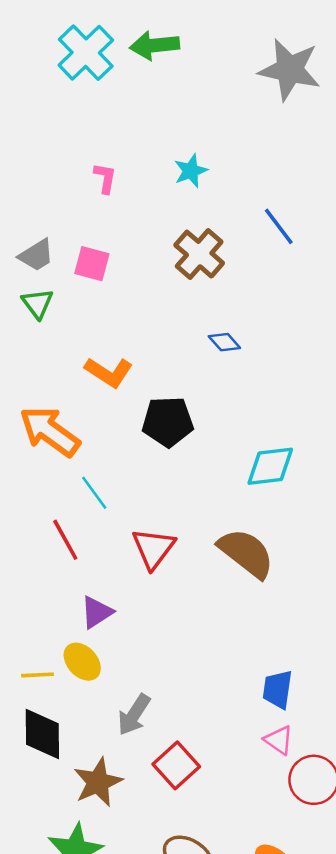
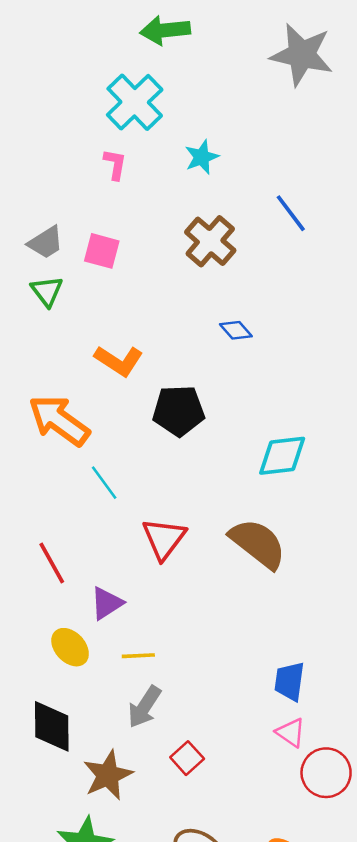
cyan cross: (86, 53) -> (135, 102), moved
red line: (65, 540) -> (52, 563), moved
yellow ellipse: (82, 662) -> (70, 647), moved
yellow line: (38, 675) -> (138, 656), moved
red square: (176, 765) -> (187, 758), size x0.7

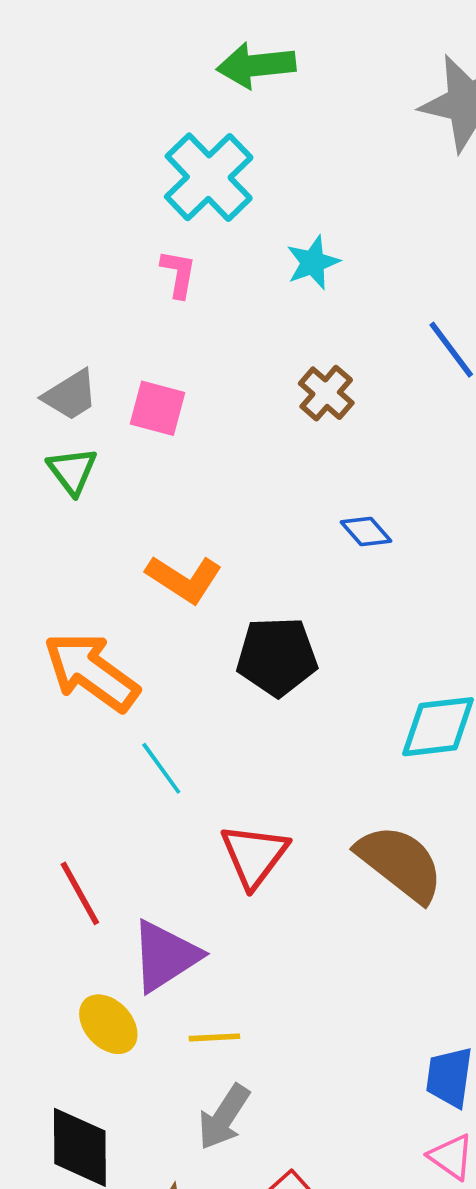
brown cross: (210, 241) -> (326, 393), size x0.7
purple triangle: (107, 603) -> (165, 956), size x1.4

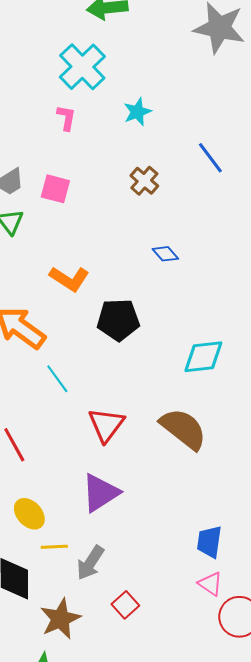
purple triangle: (165, 956) -> (100, 493), moved
yellow line: (214, 1037) -> (54, 547), moved

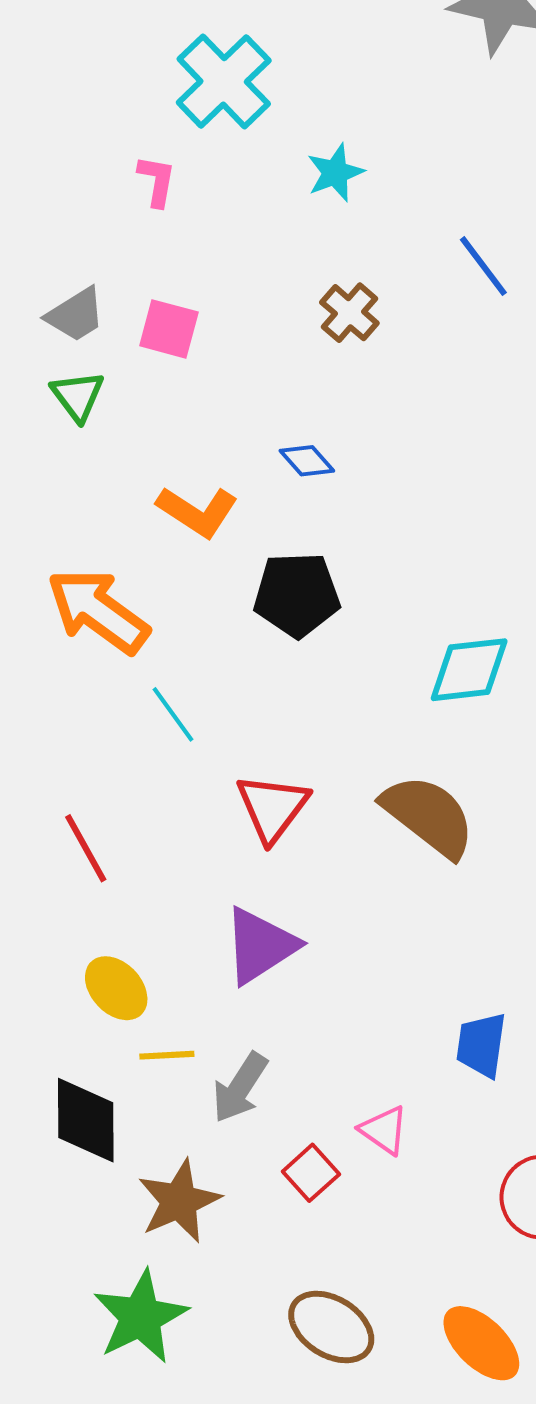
pink L-shape: (66, 118) -> (157, 181), moved
blue diamond: (165, 254) -> (307, 461), moved
pink triangle: (210, 584) -> (384, 1130), moved

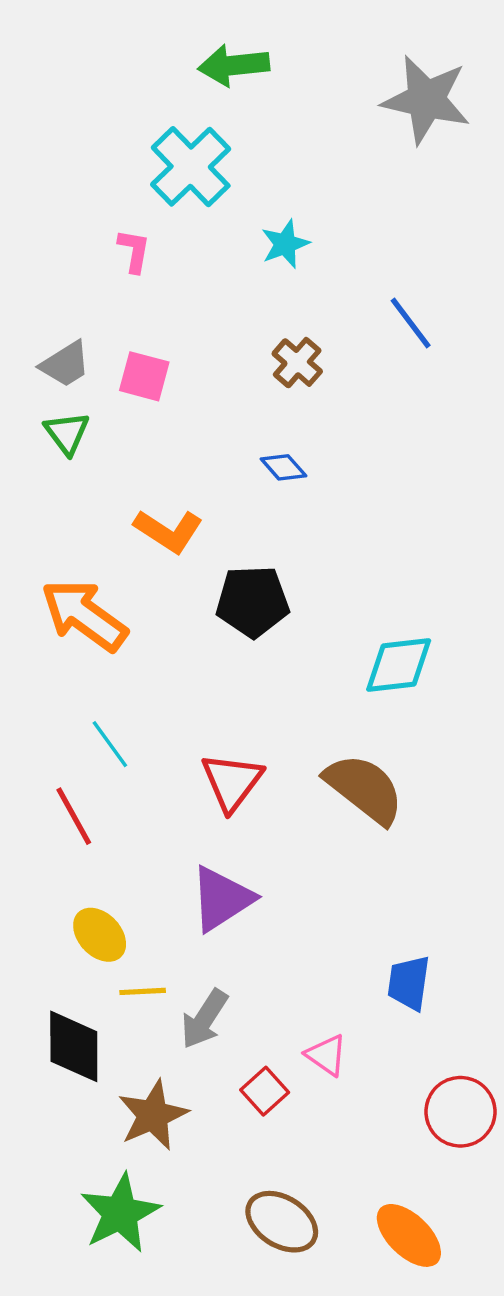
blue diamond: (307, 461) -> (283, 467), moved
cyan line: (173, 714) -> (110, 744), moved

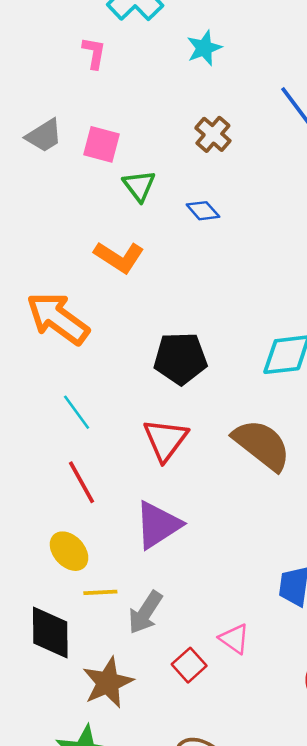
green triangle: (67, 433) -> (139, 186), moved
black pentagon: (253, 601) -> (180, 358), moved
red line: (74, 816) -> (82, 482), moved

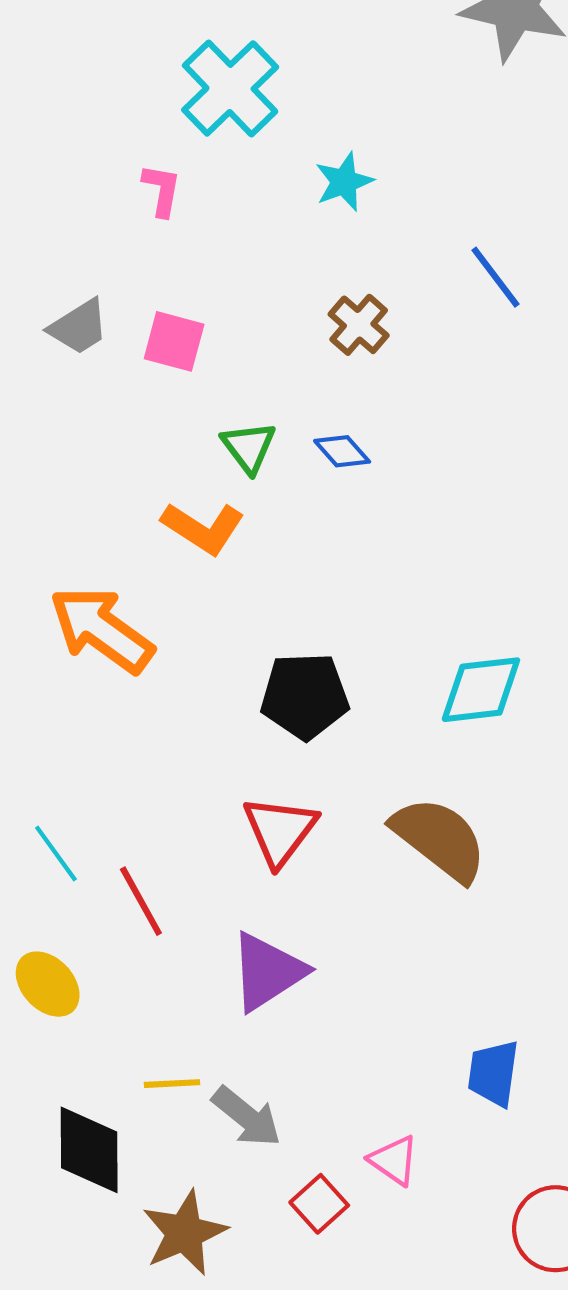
green triangle: (139, 186) -> (249, 447), moved
cyan line: (77, 412) -> (56, 853), moved
yellow ellipse: (69, 551) -> (48, 984), moved
gray arrow: (145, 612) -> (247, 1117), turned -84

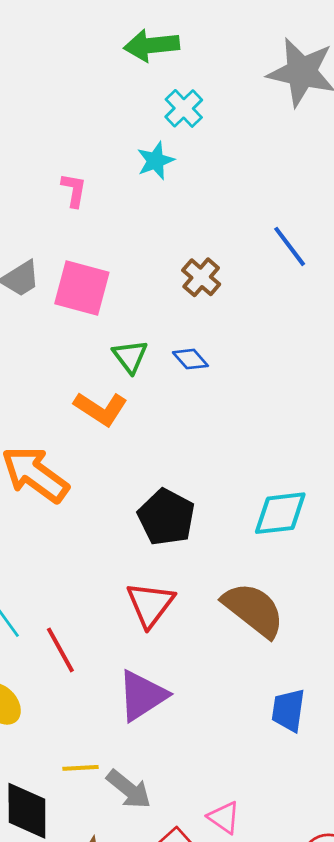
cyan cross: (230, 88) -> (184, 108), moved, size x0.6
cyan star: (344, 182) -> (156, 161), moved
pink square: (174, 341) -> (82, 288), size x1.4
black pentagon: (305, 696) -> (166, 517), turned 30
blue trapezoid: (493, 1073) -> (288, 710), moved

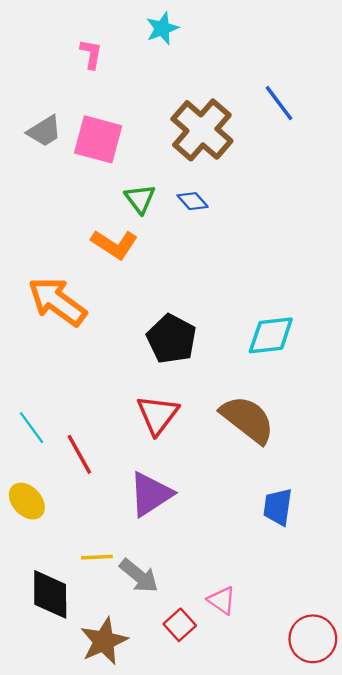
brown cross: (201, 277) -> (202, 130), size x1.8

